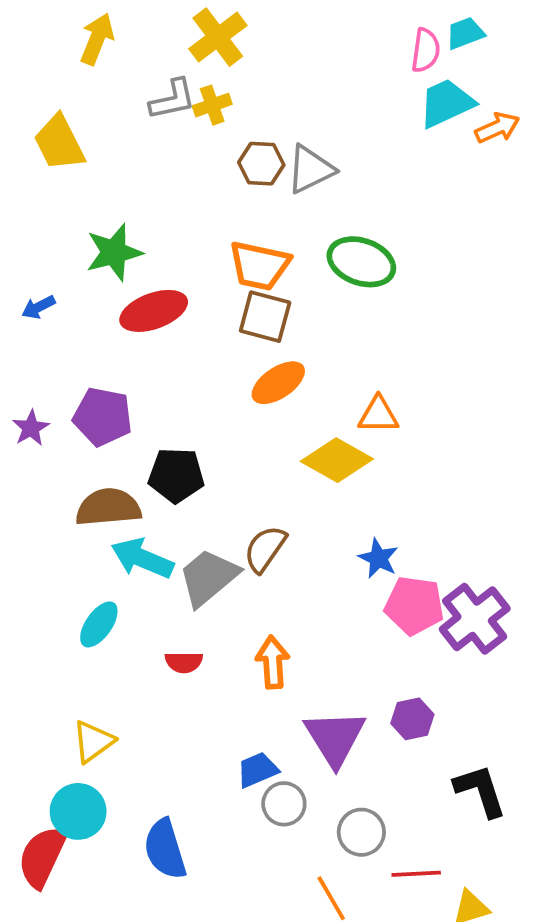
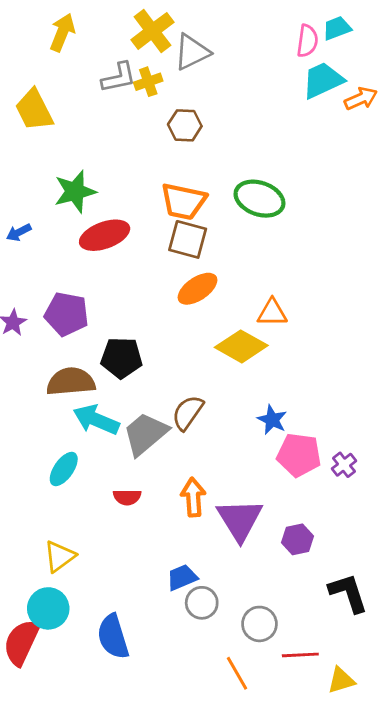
gray triangle: (310, 169) -> (192, 52), moved
purple cross: (475, 619) -> (344, 465), size x0.5
purple triangle: (335, 738) -> (240, 520), moved

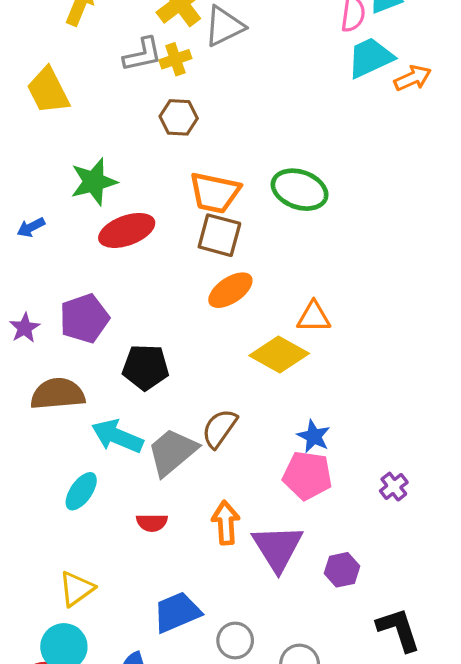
brown hexagon: (185, 125) -> (179, 117), moved
purple pentagon: (67, 314) -> (84, 318), turned -30
brown semicircle: (71, 382) -> (58, 394), moved
pink pentagon: (299, 455) -> (307, 476), moved
blue trapezoid: (182, 577) -> (177, 612), moved, size x1.4

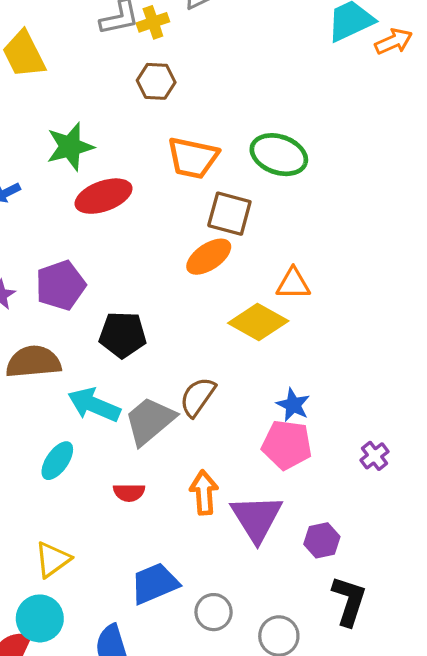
brown square: (219, 235) -> (229, 214), moved
black L-shape: (399, 630) -> (349, 601), moved, turned 36

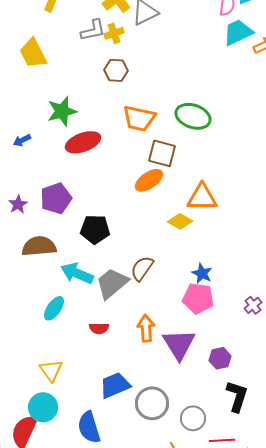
orange triangle: (293, 284) -> (202, 197), size x1.4
yellow diamond: (258, 322) -> (180, 221), size x0.7
yellow triangle: (53, 559) -> (51, 370), turned -30
gray circle: (214, 612) -> (152, 403), size x1.4

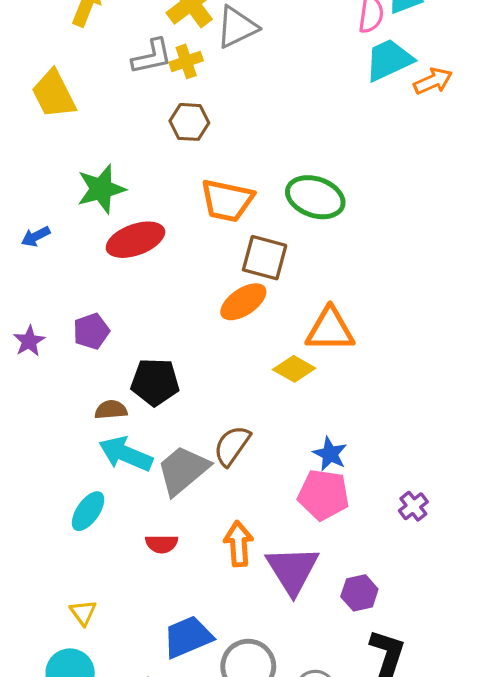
purple pentagon: (56, 198) -> (91, 331), size x0.7
brown semicircle: (39, 246) -> (111, 410), moved, size x0.6
yellow triangle: (51, 370) -> (83, 612), size x0.7

